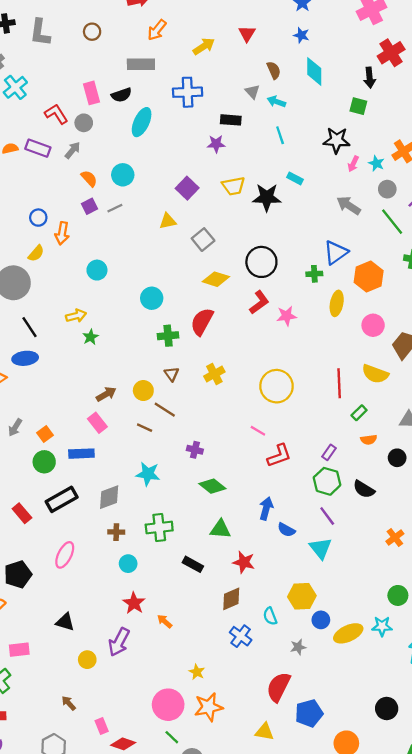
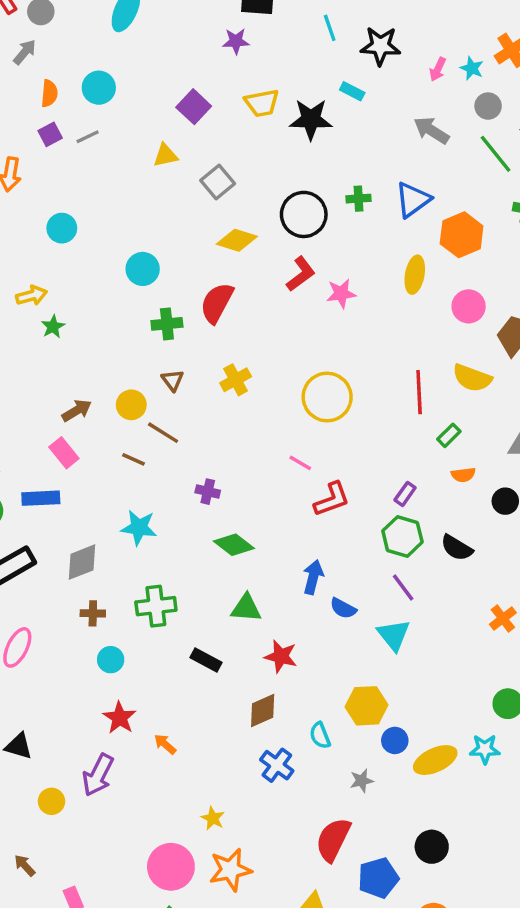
black star: (337, 140) -> (380, 46), moved
orange semicircle: (89, 178) -> (49, 93), turned 48
green cross: (314, 274) -> (358, 199), moved
black circle: (387, 708) -> (432, 847), moved

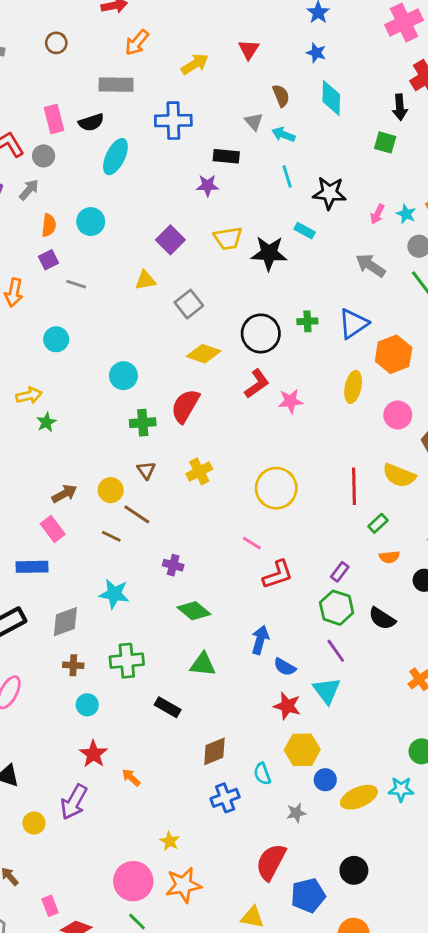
gray line: (88, 137) -> (76, 284), moved, turned 42
red star: (281, 656) -> (287, 706), moved
blue cross: (277, 765) -> (225, 798), turned 32

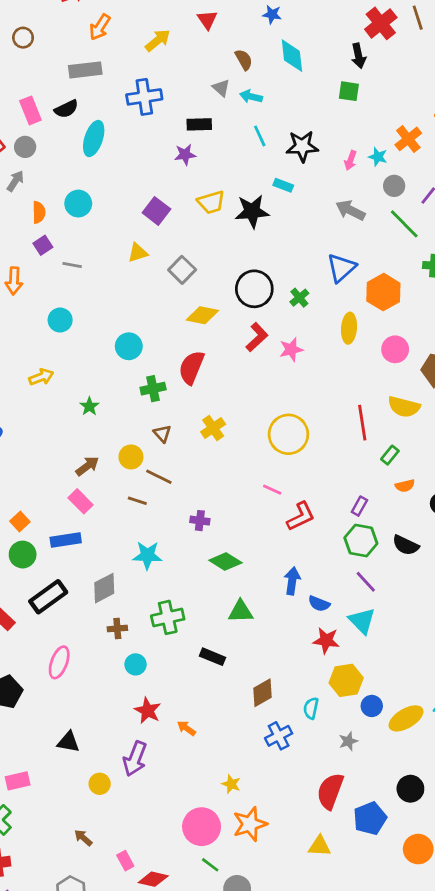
green cross: (307, 321) -> (299, 298), moved, turned -30
green star: (46, 422) -> (89, 406), moved
cyan semicircle: (262, 774) -> (311, 708), turned 40

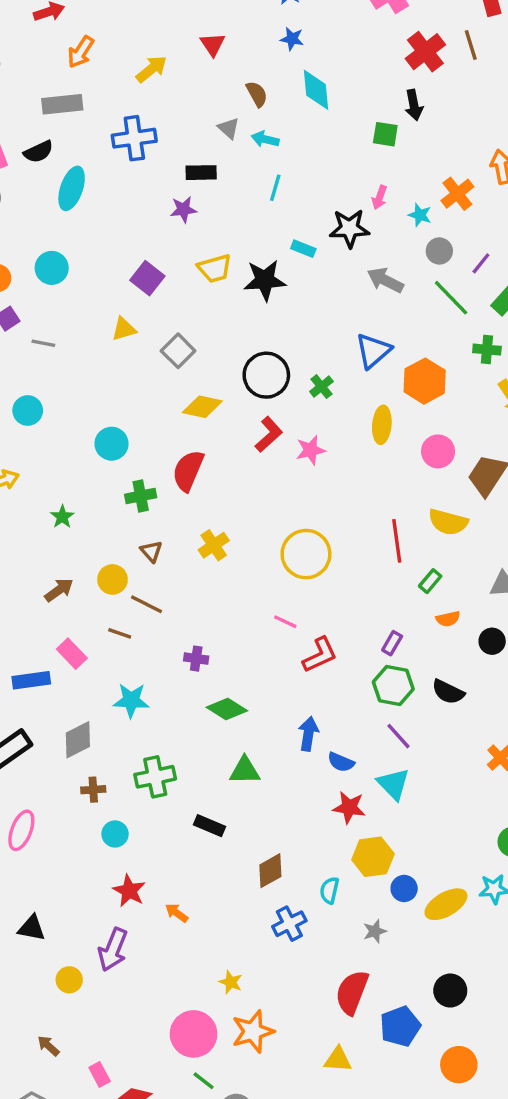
black arrow: (358, 56) -> (414, 105), moved
cyan line: (260, 136) -> (275, 188), turned 40
black star: (302, 146) -> (349, 228), moved
pink arrow: (350, 160) -> (380, 197), moved
pink rectangle: (81, 501) -> (72, 654), moved

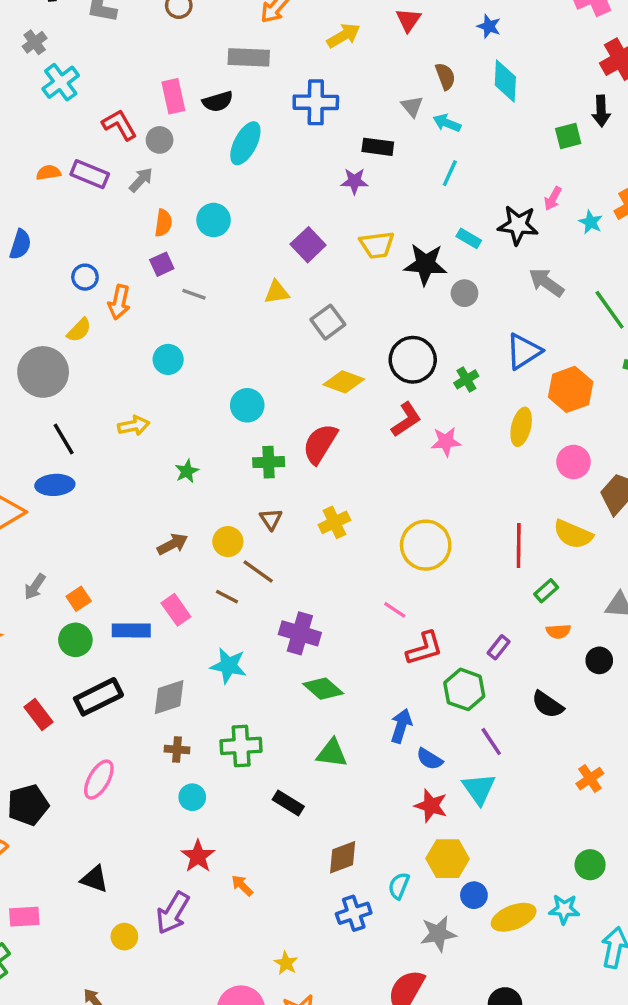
green square: (385, 134) -> (568, 136), turned -32
gray circle: (439, 251) -> (464, 293), moved
purple cross: (196, 659) -> (300, 633), size x1.6
green hexagon: (393, 685) -> (464, 689), moved
gray star: (375, 931) -> (438, 934), size x1.5

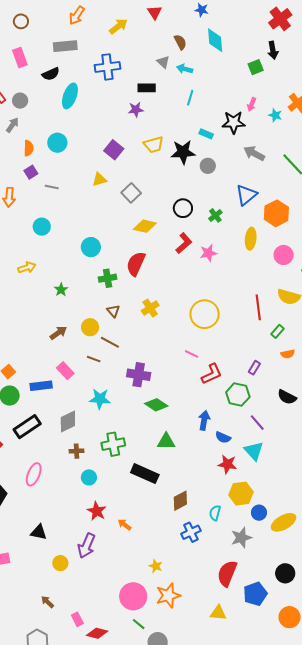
pink rectangle: (173, 96) -> (20, 58), moved
black circle: (413, 360) -> (183, 208), size x0.7
black rectangle: (288, 803) -> (145, 474), size x1.5

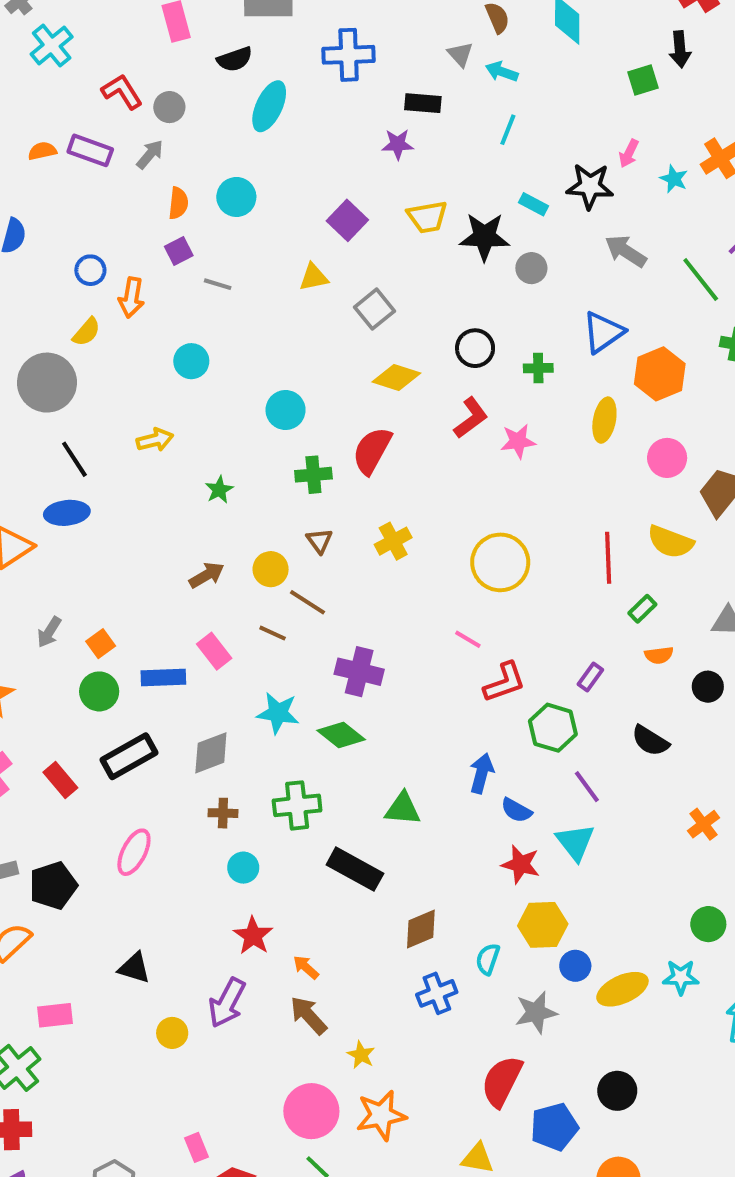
green cross: (215, 215) -> (538, 368), turned 32
green diamond: (156, 405) -> (341, 735), moved
brown arrow: (47, 602) -> (308, 1015), moved, size x1.5

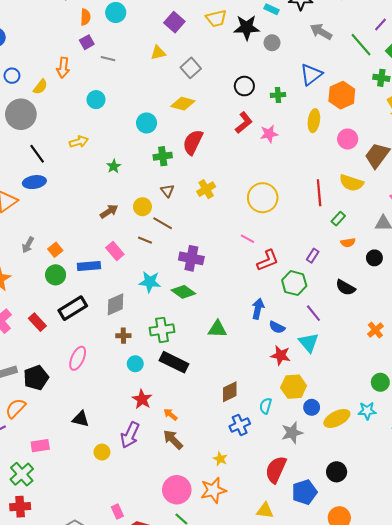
blue circle: (90, 270) -> (12, 76), moved
yellow diamond: (396, 378) -> (183, 104), moved
black rectangle: (355, 869) -> (174, 362), moved
yellow star: (361, 1055) -> (220, 459), moved

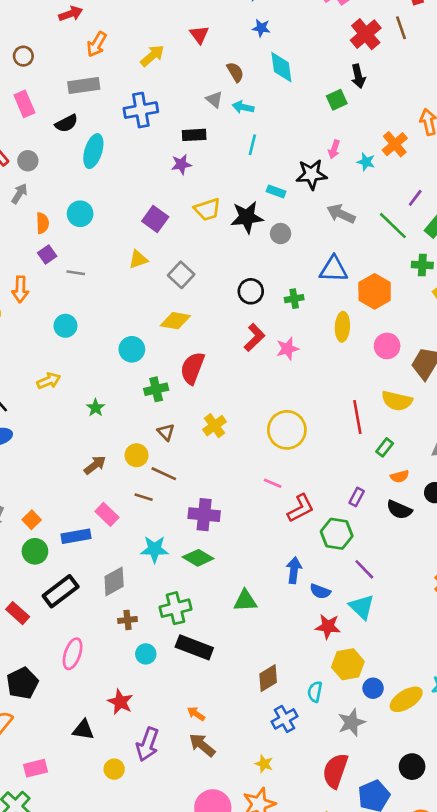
blue triangle: (311, 75) -> (334, 269), turned 45
black semicircle: (346, 288) -> (399, 510), moved
red star: (142, 399) -> (120, 702), moved

